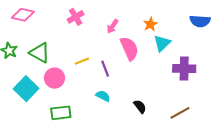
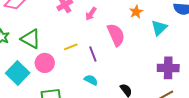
pink arrow: (112, 26) -> (91, 14), moved
cyan triangle: (162, 43) -> (159, 28), moved
purple cross: (184, 69) -> (168, 68), moved

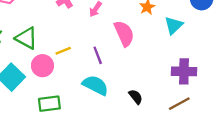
yellow line: (71, 47) -> (63, 51), moved
cyan semicircle: (91, 80) -> (95, 85), size x1.6

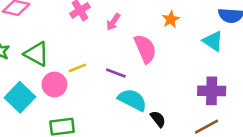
cyan triangle: (174, 25) -> (213, 41), moved, turned -42
purple line: (98, 55) -> (116, 73), turned -48
cyan semicircle: (95, 85) -> (132, 100), moved

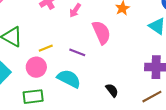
pink circle: (54, 84) -> (36, 67), moved
cyan semicircle: (132, 100) -> (69, 79), moved

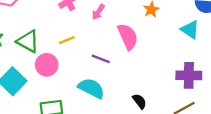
yellow line: (46, 48) -> (67, 40), moved
pink circle: (36, 67) -> (47, 65), moved

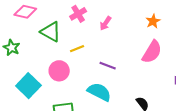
pink semicircle: (128, 37) -> (152, 52), moved, turned 55
green triangle: (28, 41) -> (51, 32), moved

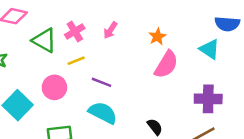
pink cross: (78, 14) -> (75, 31), moved
orange star: (153, 21) -> (157, 37), moved
purple line: (108, 66) -> (101, 82), moved

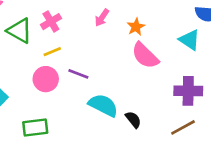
pink arrow: (110, 30) -> (102, 18), moved
pink semicircle: (166, 65) -> (145, 56), turned 104
pink circle: (54, 87) -> (46, 79), moved
cyan semicircle: (103, 113) -> (103, 105), moved

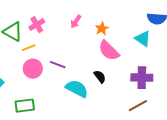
yellow line: (52, 52) -> (29, 48), moved
black semicircle: (133, 120) -> (100, 77), moved

